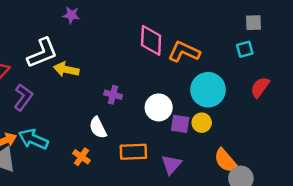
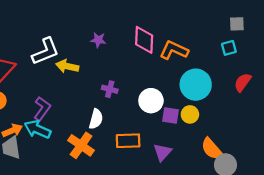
purple star: (71, 15) -> (98, 40), moved
purple L-shape: (23, 97) -> (42, 109), moved
white semicircle: (98, 128) -> (96, 119), turned -138
orange cross: (81, 157) -> (81, 145), size x1.6

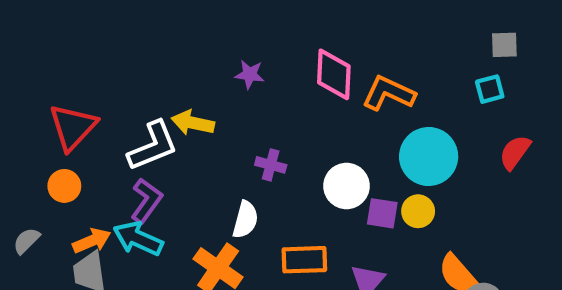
white L-shape: (46, 51) -> (153, 146), moved

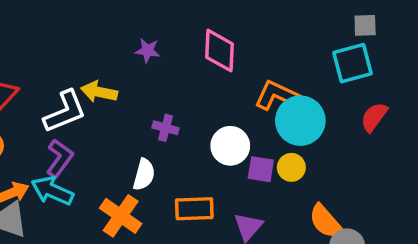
cyan square: (490, 89) -> (352, 63), size x1.6
orange L-shape: (389, 93) -> (277, 95), moved

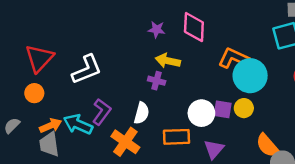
purple star: (148, 51) -> (157, 30), moved
yellow arrow: (99, 92) -> (168, 61), moved
white circle: (230, 146) -> (201, 113), moved
purple L-shape: (59, 158) -> (102, 112), moved

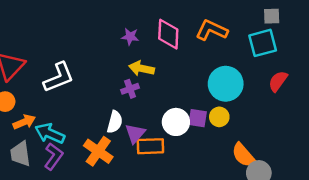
orange L-shape: (234, 58) -> (212, 30), moved
purple cross: (157, 81) -> (130, 89), turned -35
purple L-shape: (102, 112) -> (54, 156), moved
orange arrow: (51, 126) -> (24, 122), moved
purple triangle: (214, 149) -> (135, 133), moved

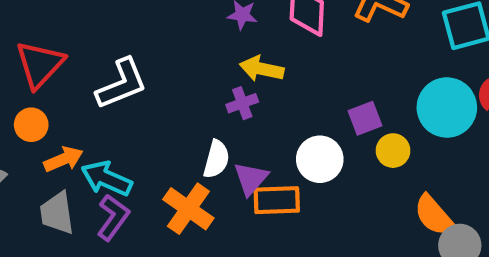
cyan circle: (226, 84) -> (447, 107), moved
purple square: (198, 118) -> (365, 118), moved, turned -30

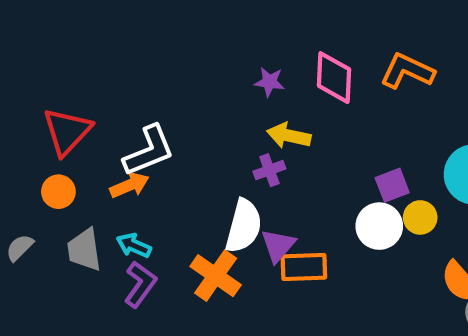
orange arrow: (63, 159) -> (129, 185), moved
white semicircle: (216, 159) -> (244, 226), size x1.4
white circle: (320, 159) -> (379, 226), moved
cyan arrow: (107, 179) -> (134, 245), size x0.7
gray trapezoid: (57, 213) -> (84, 250), moved

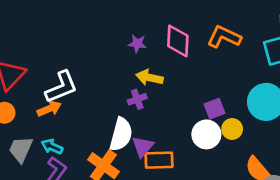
gray trapezoid: (84, 250) -> (21, 149), turned 32

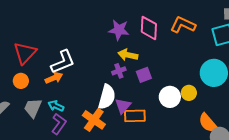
purple star: (137, 44) -> (119, 30), size x1.5
purple square: (215, 109) -> (144, 75), moved

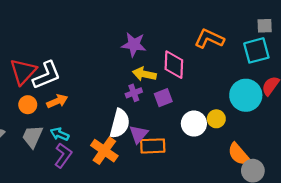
pink diamond: (149, 28) -> (174, 65), moved
white L-shape: (63, 62) -> (47, 75), moved
orange circle: (21, 81) -> (28, 105), moved

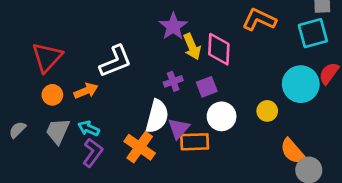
purple star: (134, 45) -> (173, 26), turned 30
yellow arrow: (144, 74) -> (192, 47), moved, turned -125
white L-shape: (47, 75) -> (115, 61), moved
white circle: (194, 124) -> (222, 116), moved

